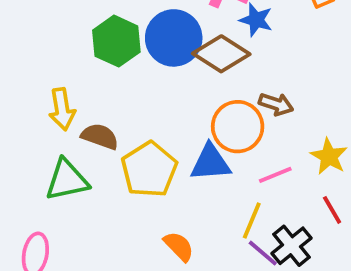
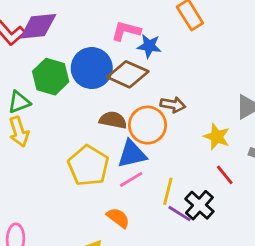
brown semicircle: (100, 136) -> (113, 120), moved
pink line: (275, 175) -> (131, 179), moved
green triangle: (67, 180) -> (19, 102), moved, size x0.7

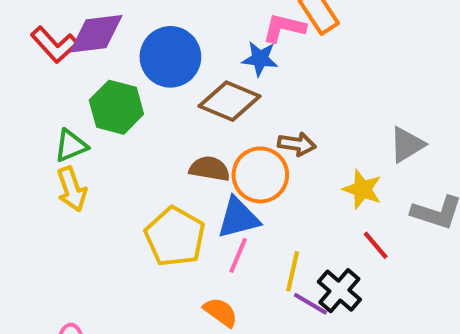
pink L-shape: (126, 31) -> (284, 28), moved
blue circle: (92, 68) -> (170, 57), moved
pink line: (131, 179) -> (238, 255), turned -35

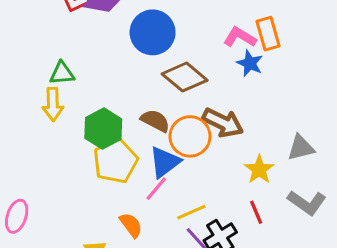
blue star: (260, 59) -> (250, 63), moved
green hexagon: (116, 107) -> (103, 129), moved
brown arrow: (297, 144) -> (223, 123), size x1.5
blue triangle: (238, 218) -> (165, 162), turned -40
yellow line: (293, 271) -> (191, 212), turned 36

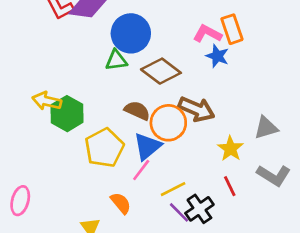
green triangle: (62, 73) -> (116, 60), moved
yellow arrow: (53, 104) -> (47, 101), turned 108
green hexagon: (103, 129) -> (67, 114), moved

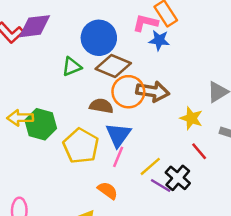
blue circle: (131, 33) -> (99, 38), moved
orange circle: (168, 123) -> (128, 92), moved

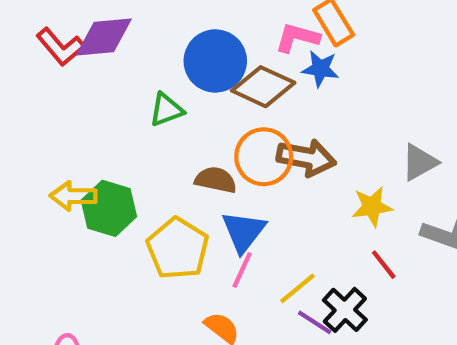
brown diamond: (113, 66) -> (263, 87), moved
yellow star: (191, 118) -> (372, 207), turned -30

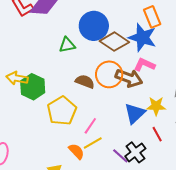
pink L-shape: (297, 38) -> (144, 65), moved
blue star: (320, 69) -> (142, 38), size x1.6
blue triangle: (243, 232) -> (135, 113), moved
yellow line: (298, 288) -> (93, 143), moved

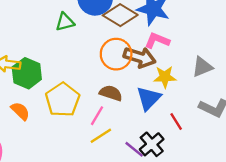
brown semicircle: (85, 82) -> (111, 93), moved
yellow star: (156, 106) -> (165, 77), moved
orange semicircle: (76, 151) -> (20, 111), moved

